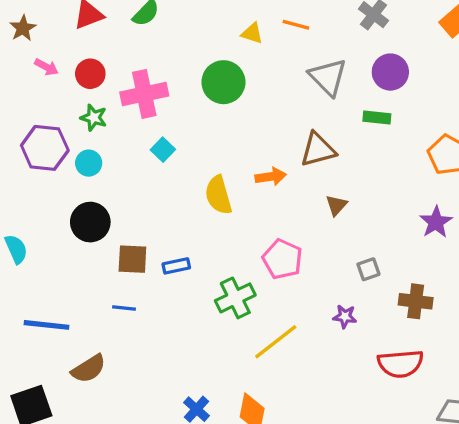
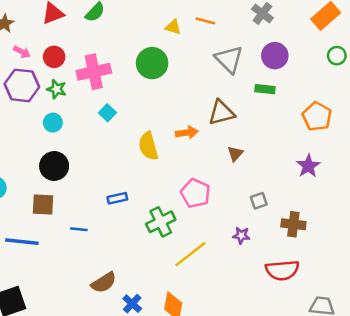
purple hexagon: (45, 148) -> (22, 85), moved
brown square: (132, 259) -> (43, 204), moved
brown semicircle: (89, 369) -> (104, 283), moved

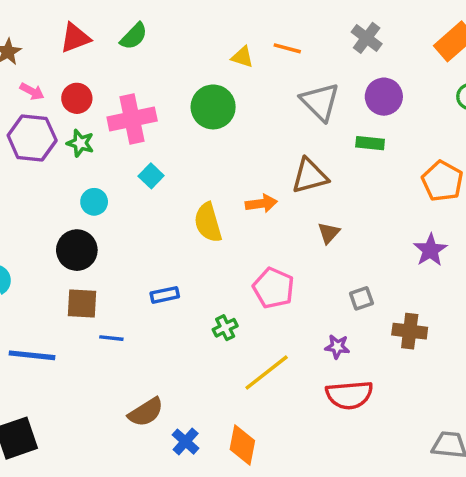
cyan circle: (53, 123) -> (94, 202), moved
brown square: (43, 204) -> (82, 304), moved
green cross: (161, 222) -> (225, 328), size x0.6
red semicircle: (282, 270) -> (349, 395), moved

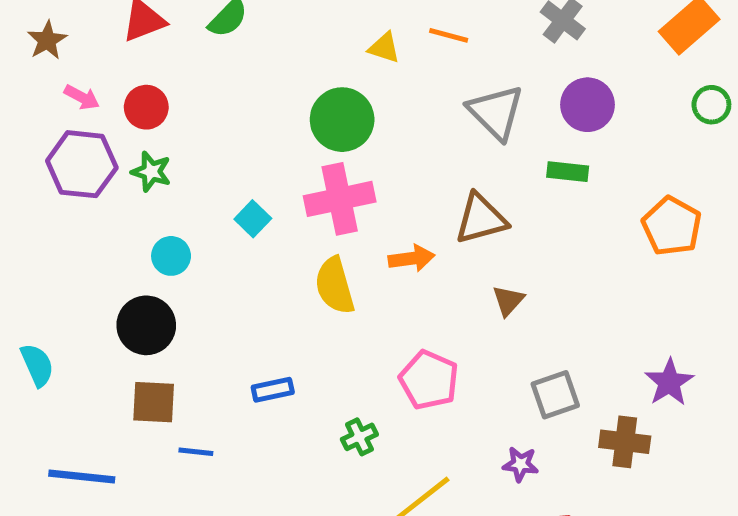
pink cross: (132, 119) -> (340, 199), moved
purple star: (430, 250) -> (669, 382), moved
gray square: (361, 298) -> (555, 395), size x1.4

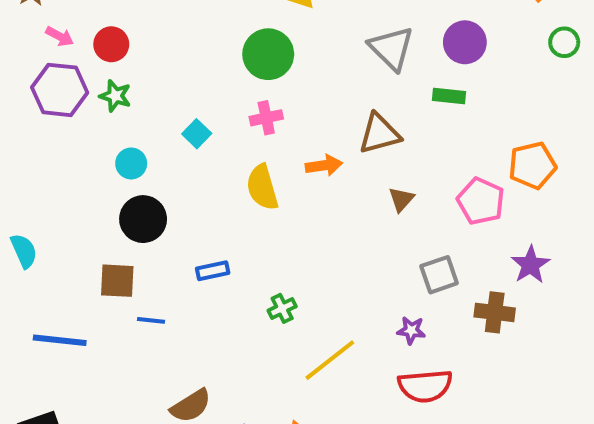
pink cross: (340, 199) -> (266, 118), size x0.6
orange pentagon: (672, 226) -> (532, 165), moved, turned 30
black circle: (146, 325) -> (143, 219), moved
pink pentagon: (429, 380) -> (481, 201), moved

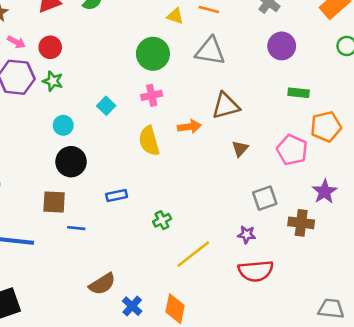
gray triangle: (391, 48) -> (210, 51), moved, turned -36
green rectangle: (449, 96) -> (299, 93), moved

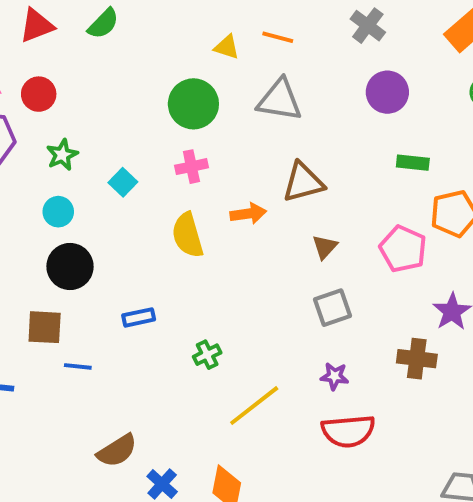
green star: (53, 81) -> (62, 155), moved, turned 30
gray square: (265, 198) -> (333, 308), moved

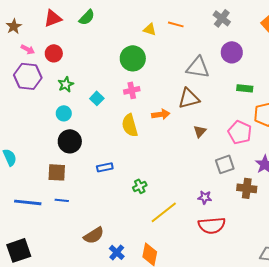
gray triangle: (280, 100) -> (198, 67), moved
gray square: (333, 308) -> (225, 164), moved
blue line: (78, 366) -> (62, 200), moved

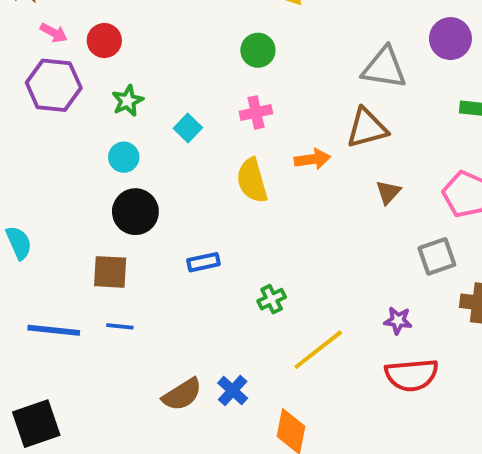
green circle: (133, 58) -> (258, 50), size x0.7
blue cross: (117, 252) -> (233, 391), moved

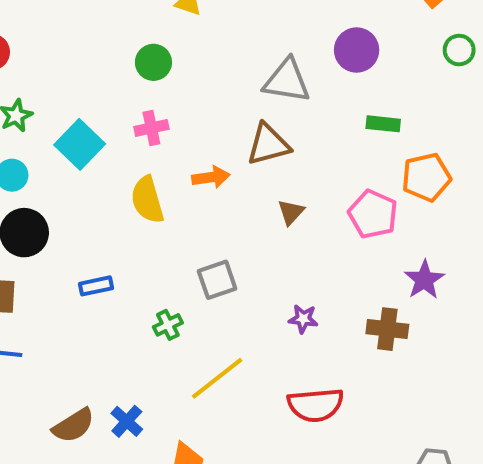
cyan square: (188, 128) -> (80, 144), size x1.6
gray square: (437, 256) -> (217, 280), moved
purple star: (398, 321) -> (303, 319), moved

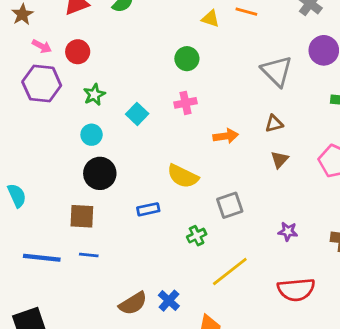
gray triangle: (287, 81) -> (277, 71), turned 36
cyan square: (80, 144) -> (137, 114), size x0.7
brown triangle: (268, 144) -> (274, 124), moved, size x0.6
yellow semicircle: (147, 200) -> (183, 176), moved, turned -48

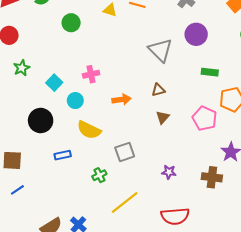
green circle: (187, 59) -> (71, 23), moved
cyan circle: (92, 135) -> (75, 101), moved
black circle: (100, 173) -> (41, 120), moved
blue line: (89, 255) -> (17, 190), turned -40

